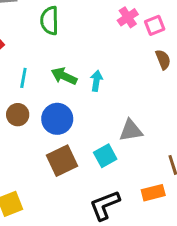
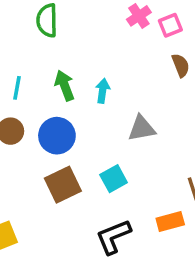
green arrow: (64, 76) -> (65, 85), turned 45
gray triangle: (131, 130) -> (142, 128), moved

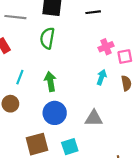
cyan arrow: (103, 91) -> (102, 77), moved
blue circle: (57, 136) -> (55, 113), moved

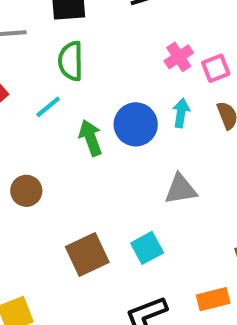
cyan line: (20, 77) -> (48, 107), moved, turned 40
blue circle: (55, 113) -> (136, 124), moved

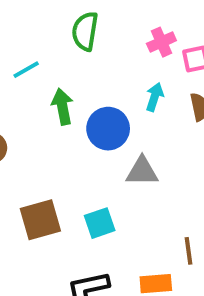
green semicircle: (71, 61) -> (85, 31), moved
blue circle: (136, 124) -> (108, 129), moved

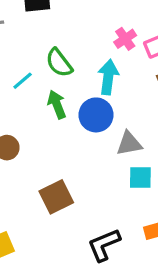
green semicircle: (85, 31) -> (59, 63), moved, turned -36
cyan arrow: (155, 97) -> (108, 77), moved, size x1.5
cyan square: (100, 223) -> (140, 178), moved, turned 30

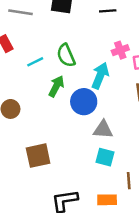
green arrow: (57, 104) -> (56, 86), turned 35

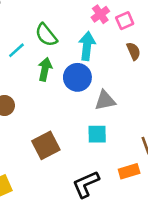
cyan square: (105, 157) -> (97, 134), moved

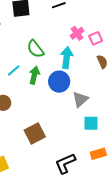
cyan line: (16, 50) -> (14, 70), moved
gray triangle: (105, 100) -> (80, 99), turned -30
cyan square: (97, 134) -> (91, 123), moved

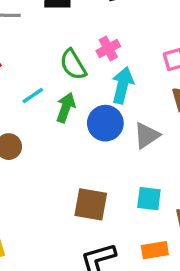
pink cross: (77, 33) -> (108, 48), moved
gray triangle: (80, 99) -> (147, 135), moved
brown square: (35, 134) -> (91, 204), moved, turned 30

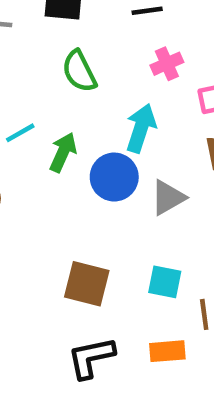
pink cross: (108, 48) -> (167, 64), moved
green semicircle: (73, 65) -> (79, 71), moved

